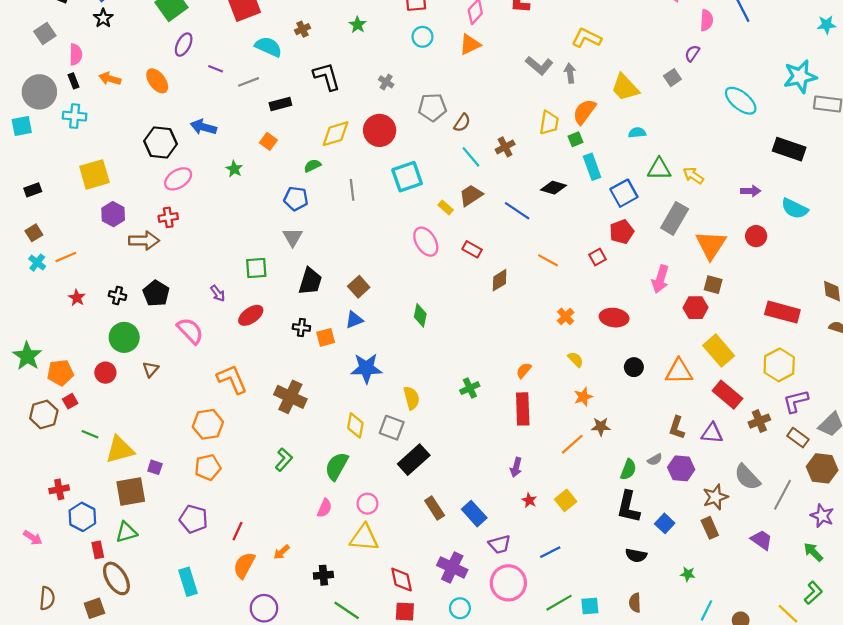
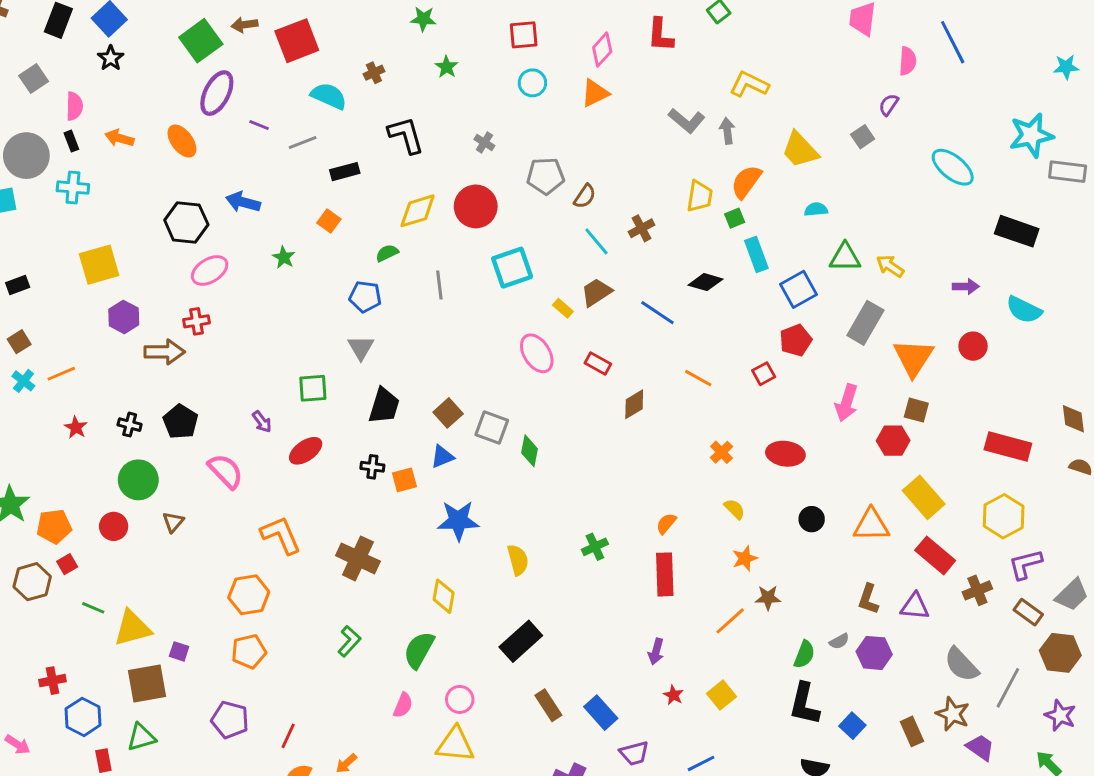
purple ellipse: (184, 45) -> (217, 93), size x1.4
gray square: (392, 428) -> (492, 428), moved
brown star: (715, 497) -> (953, 714), moved, turned -30

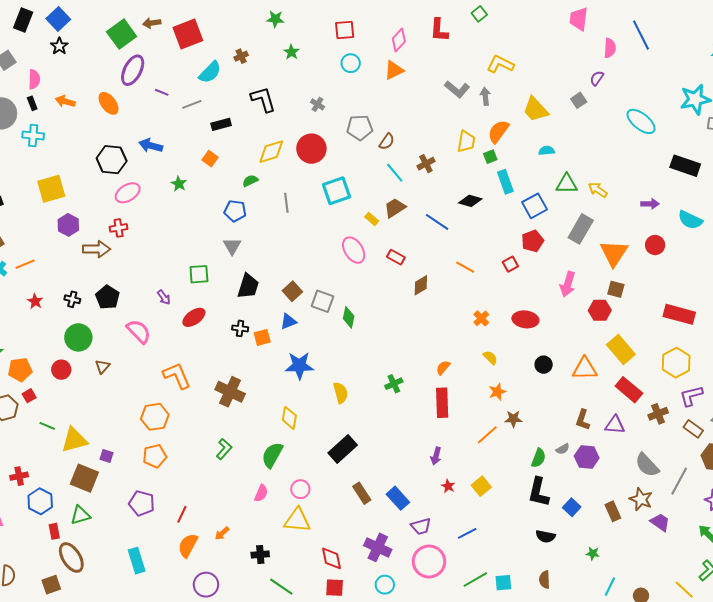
cyan semicircle: (329, 96) -> (210, 72), turned 110
brown square: (147, 683) -> (84, 478), turned 32

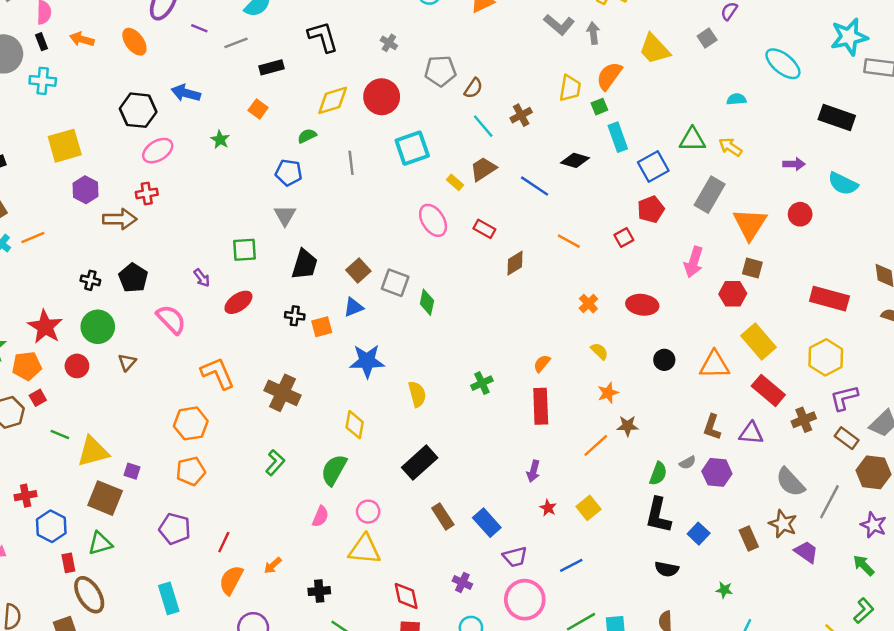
cyan semicircle: (547, 151) -> (736, 99), moved
red star: (35, 301) -> (45, 327), moved, size x1.8
purple cross: (378, 547) -> (462, 583), size x0.6

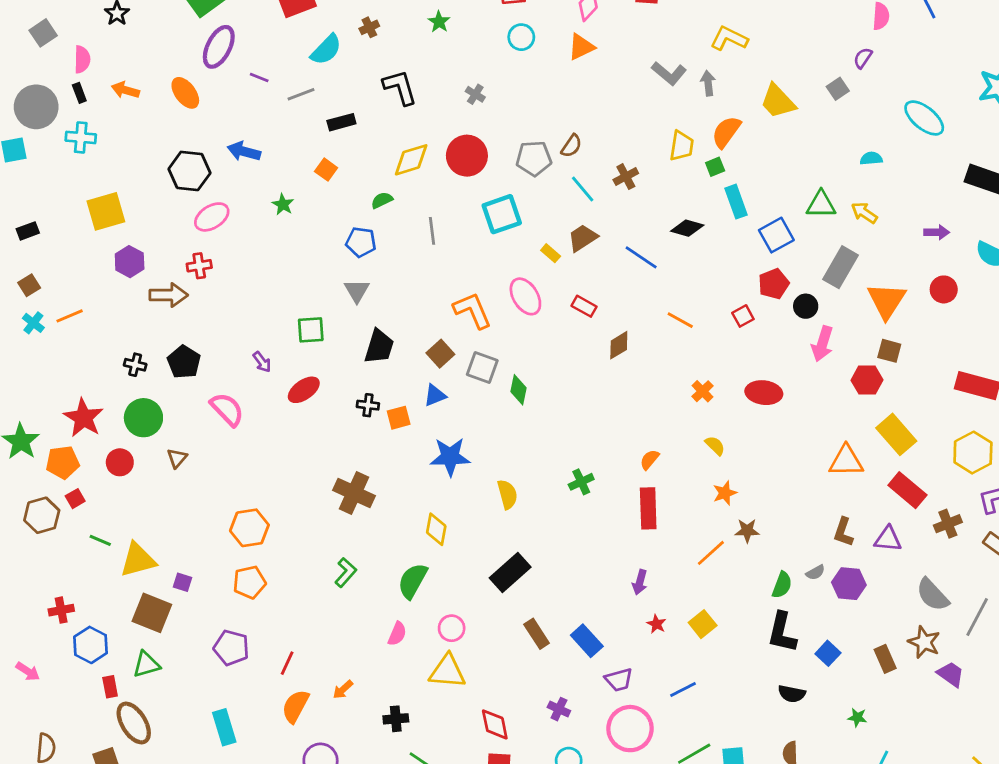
gray pentagon: (440, 71) -> (534, 158), moved
black circle: (664, 360) -> (806, 306), moved
orange L-shape: (218, 373) -> (472, 310), moved

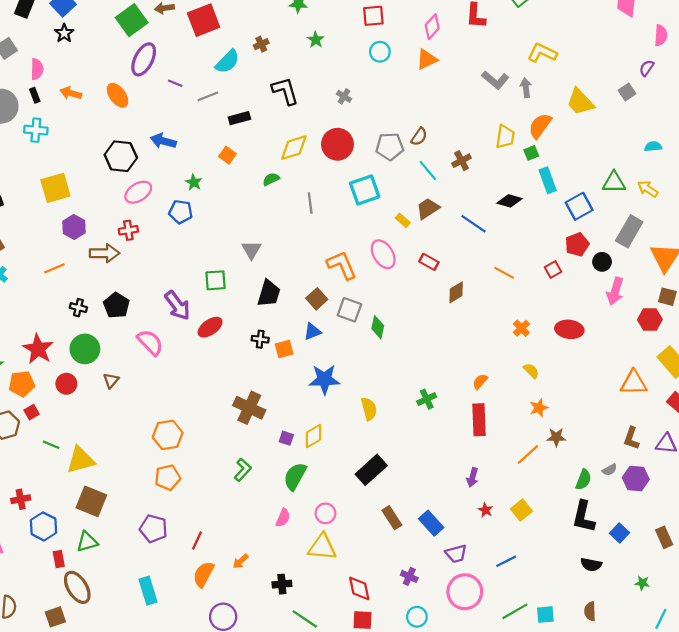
blue pentagon: (361, 242) -> (181, 212), moved
orange line: (70, 316) -> (54, 268), moved
purple arrow: (262, 362) -> (177, 305), size x1.8
yellow diamond: (436, 529) -> (314, 436), turned 50
purple square: (183, 582) -> (286, 438), moved

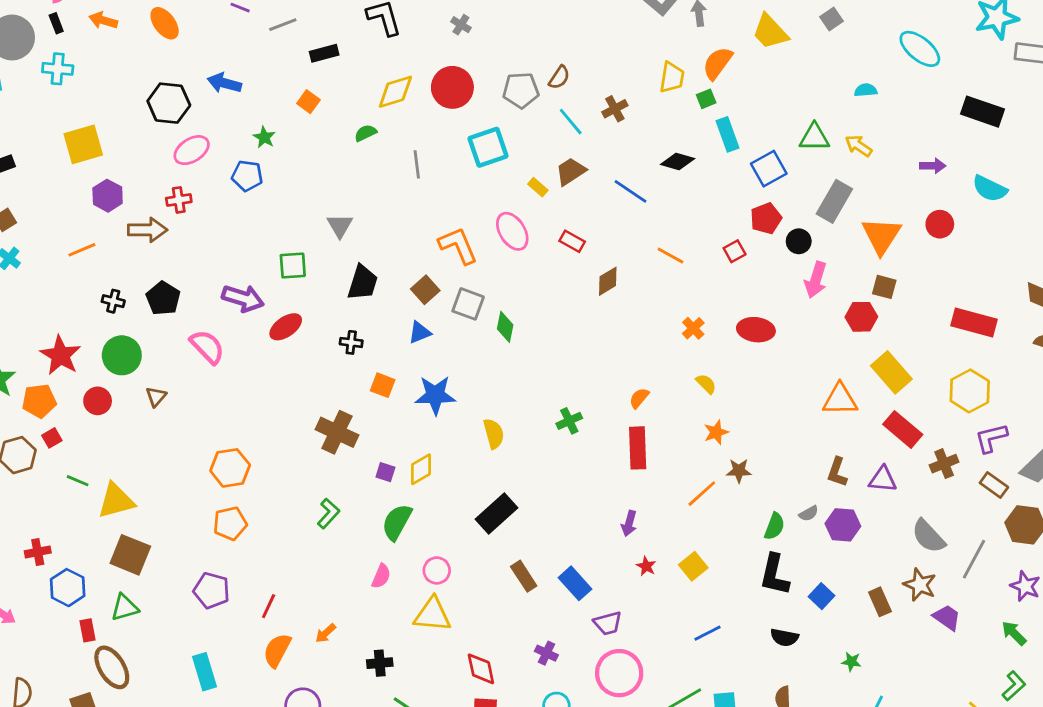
purple arrow: (177, 305) -> (243, 298), turned -36
orange square: (284, 349) -> (383, 385), moved, turned 36
blue line: (506, 561) -> (707, 633), moved

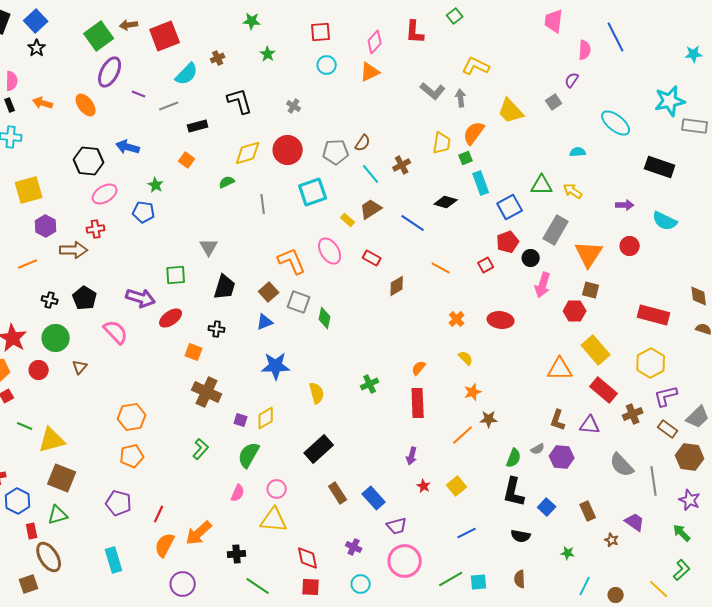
orange square: (383, 385) -> (194, 352), moved
gray line: (974, 559) -> (654, 481), turned -36
brown star: (920, 585) -> (612, 540), moved, size x0.6
orange arrow: (326, 633) -> (199, 533), size x1.8

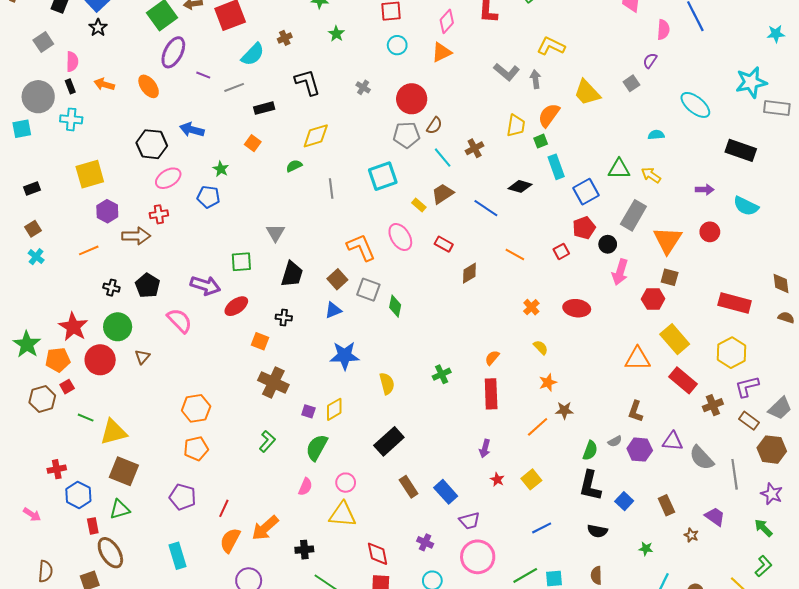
red circle: (288, 150) -> (412, 99), moved
red circle: (39, 370) -> (100, 360), size x1.5
purple triangle: (590, 425) -> (673, 441), moved

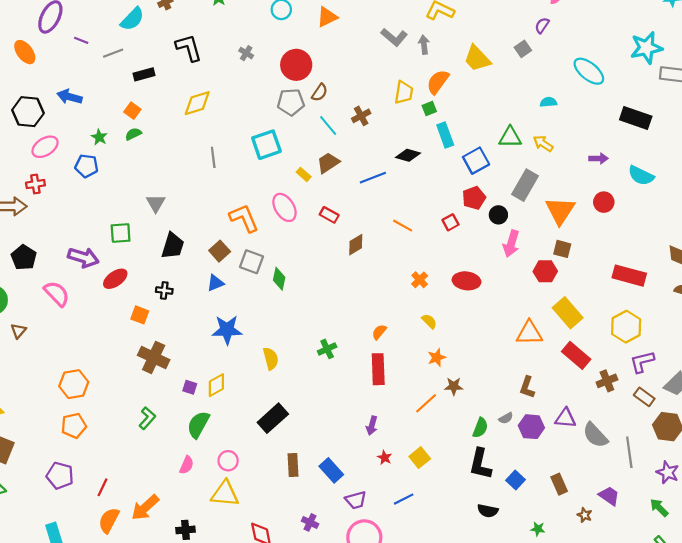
green semicircle: (294, 166) -> (133, 134), moved
blue line: (486, 208) -> (373, 178), turned -55
brown rectangle: (409, 487) -> (293, 465), turned 30
blue line: (542, 528) -> (404, 499), moved

